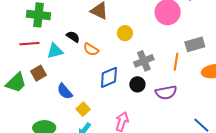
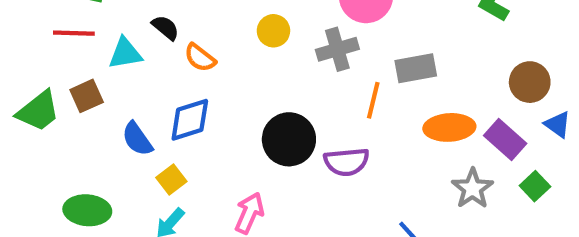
gray cross: (144, 61) -> (337, 49), moved
blue diamond: (109, 77) -> (190, 120), moved
black circle: (137, 84) -> (289, 139), size x1.6

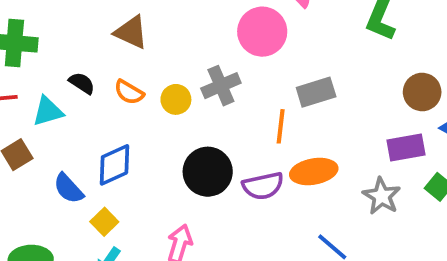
yellow circle: (273, 31) -> (176, 99), moved
gray cross: (337, 49) -> (221, 86), moved
orange semicircle: (200, 58) -> (129, 92), moved
orange ellipse: (449, 127) -> (314, 171), moved
purple rectangle: (505, 140) -> (406, 147), turned -45

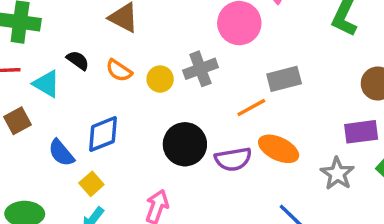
cyan triangle: (48, 111) -> (46, 84), turned 44
orange line: (281, 126) -> (251, 107), turned 52
orange ellipse: (314, 171) -> (279, 149), turned 33

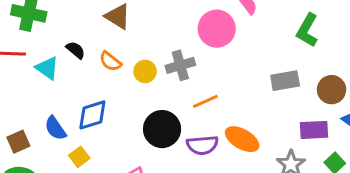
gray rectangle: (284, 79) -> (285, 81), moved
orange line: (251, 107) -> (205, 101), moved
brown square: (17, 121) -> (18, 142), moved

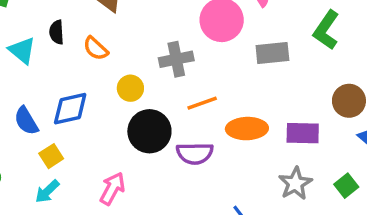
black semicircle: (76, 50) -> (57, 32), turned -138
yellow circle: (145, 71) -> (130, 88), moved
gray rectangle: (285, 81) -> (272, 53), moved
purple rectangle: (314, 130) -> (303, 133), moved
orange ellipse: (242, 139) -> (247, 129), moved, turned -36

